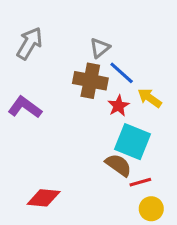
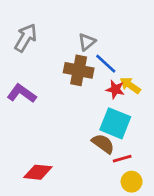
red star: (118, 106) -> (115, 89), moved, turned -30

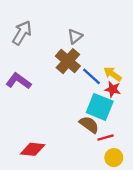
blue line: (106, 64) -> (91, 76), moved
brown cross: (79, 70) -> (68, 61), turned 30
red star: (115, 89) -> (113, 89), moved

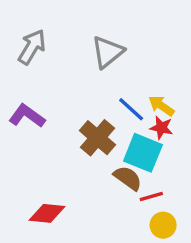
gray triangle: (75, 36) -> (108, 52), size x1.5
brown cross: (68, 61) -> (98, 138), moved

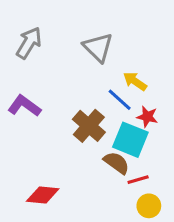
gray triangle: (108, 52) -> (98, 47), turned -36
yellow arrow: (161, 106) -> (135, 81), moved

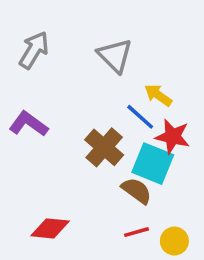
red star: (147, 117) -> (173, 137), size x1.4
red line: (138, 180) -> (137, 232), moved

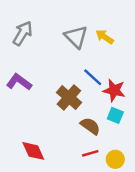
yellow arrow: (158, 95) -> (105, 37), moved
cyan square: (153, 164) -> (115, 115), moved, size x0.6
red diamond: (50, 228) -> (33, 151), turned 60

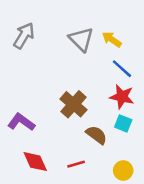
blue line: (93, 77) -> (122, 69), moved
purple L-shape: (19, 82) -> (21, 122), moved
red line: (90, 153) -> (76, 164), moved

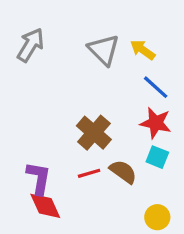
purple L-shape: (21, 122) -> (39, 178), moved, turned 64
red line: (76, 164) -> (89, 173), moved

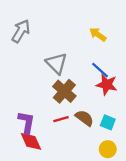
gray triangle: (104, 50) -> (57, 63), moved
blue line: (156, 87) -> (100, 70), moved
cyan square: (157, 157) -> (108, 122), moved

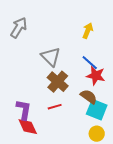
yellow arrow: (98, 34) -> (88, 31), turned 77
brown semicircle: (84, 118) -> (89, 97), moved
cyan square: (108, 122) -> (97, 110), size x1.5

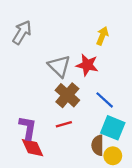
blue line: (90, 63) -> (105, 100), moved
red star: (96, 76) -> (87, 65), moved
brown semicircle: (89, 97) -> (98, 145), moved, turned -126

